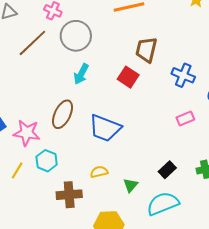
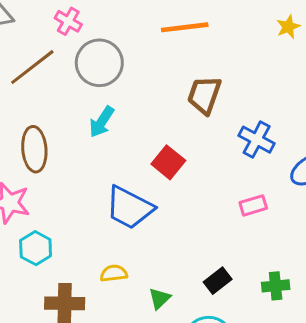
red square: (128, 77) -> (168, 162), moved
brown ellipse: (62, 114) -> (34, 149), moved, turned -36

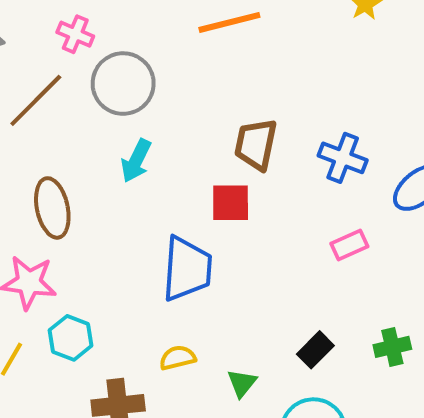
brown trapezoid: (204, 95) -> (256, 144), moved
red square: (168, 162) -> (231, 203), turned -32
blue trapezoid: (129, 208) -> (187, 269), turned -106

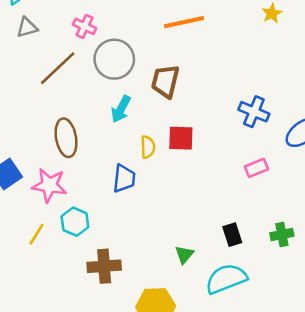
brown trapezoid: (256, 144) -> (165, 81), moved
blue trapezoid: (187, 269) -> (124, 178), moved, size x0.7
black rectangle: (315, 350) -> (232, 235), turned -65
yellow semicircle: (178, 358) -> (148, 147), moved, turned 100

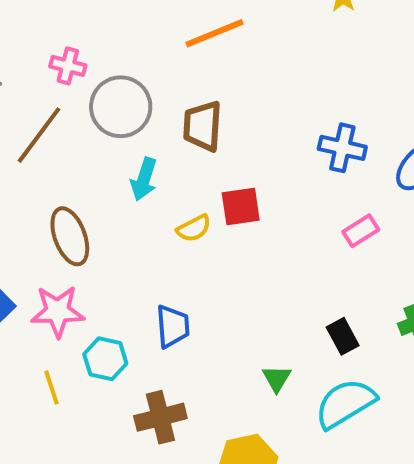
yellow semicircle: (148, 147) -> (194, 228), turned 75
blue trapezoid: (124, 178) -> (173, 326), moved
yellow line: (37, 234) -> (51, 388), turned -40

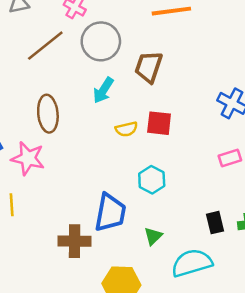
blue trapezoid: (173, 326) -> (110, 213), moved, size x1.4
black rectangle: (343, 336) -> (215, 223), moved
cyan hexagon: (105, 359) -> (152, 180), moved

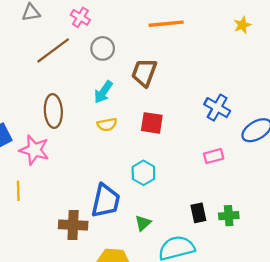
gray circle: (101, 41) -> (103, 48), size x0.7
yellow semicircle: (126, 129) -> (107, 125), moved

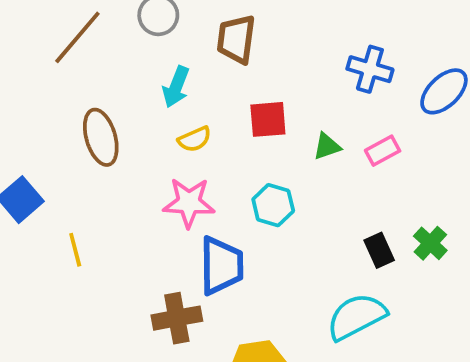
pink star: (34, 150) -> (189, 203), moved
yellow line: (18, 191) -> (75, 250), moved
green cross: (229, 216) -> (430, 243), turned -30
green triangle: (143, 223) -> (327, 146), moved, turned 36

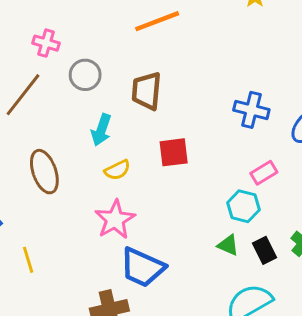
green triangle: (327, 146) -> (228, 245), moved, turned 45
pink star: (189, 203) -> (115, 220), turned -30
cyan hexagon: (273, 205) -> (243, 206), moved
blue trapezoid: (221, 266) -> (142, 267), turned 117

